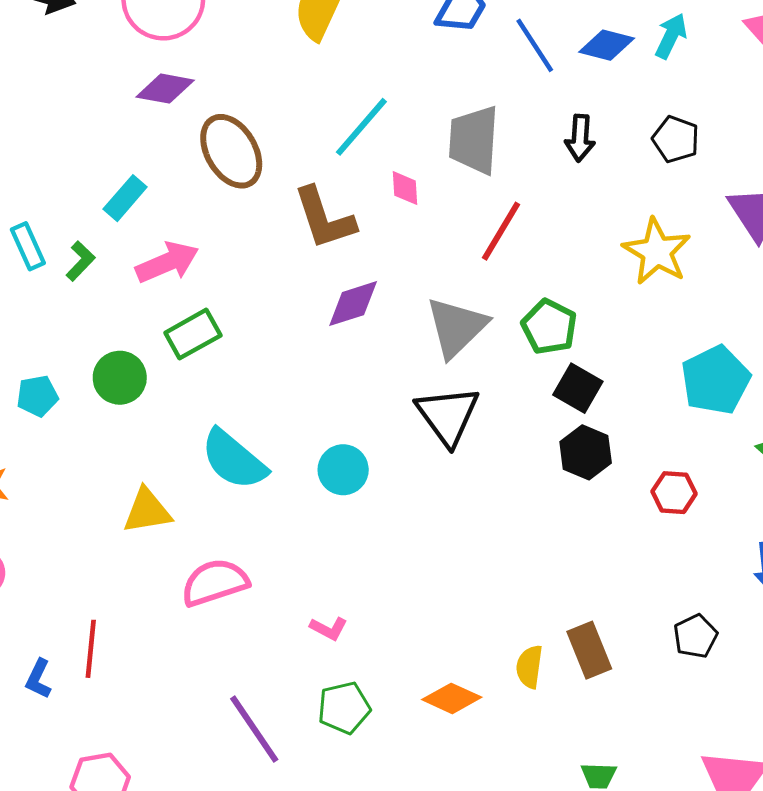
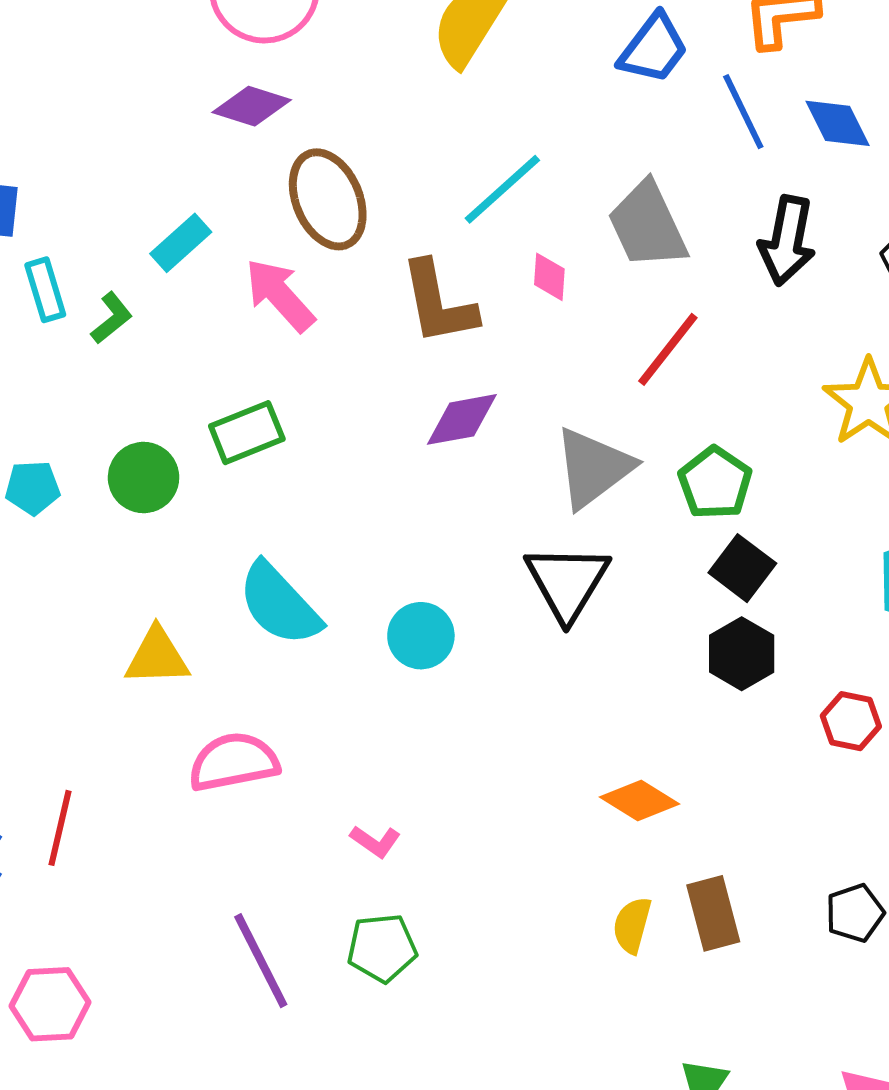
blue diamond: (607, 45) -> (838, 123), turned 42
black arrow: (580, 138) -> (787, 241), size x1.4
gray trapezoid: (474, 140) -> (647, 225), turned -36
pink arrow: (167, 262) -> (280, 295), moved, turned -116
orange diamond: (452, 698) -> (640, 800), moved

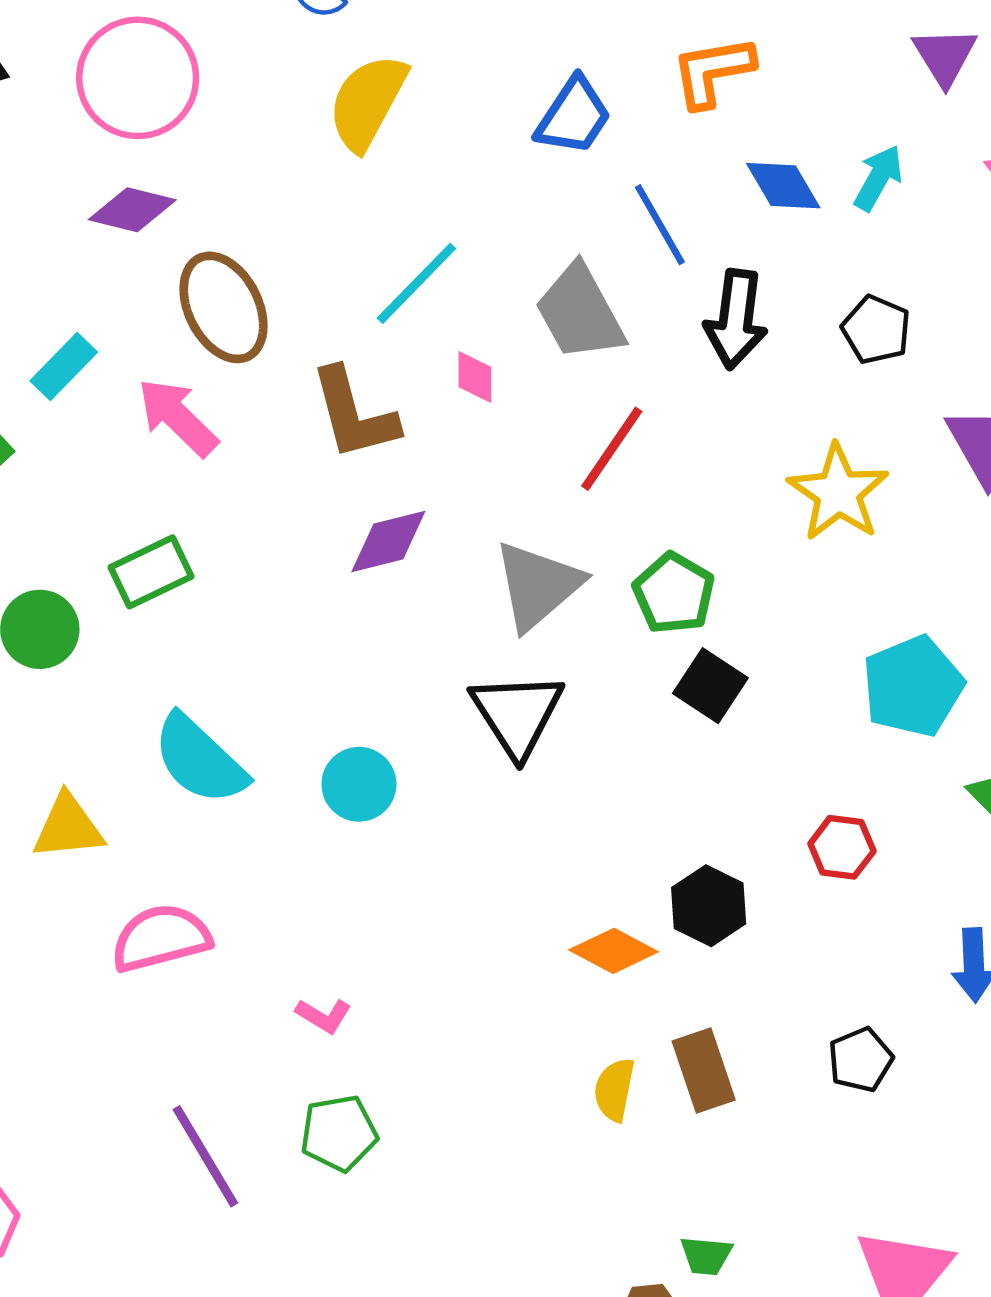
blue line: (743, 112) -> (660, 225), moved
black hexagon: (742, 654) -> (709, 906), moved

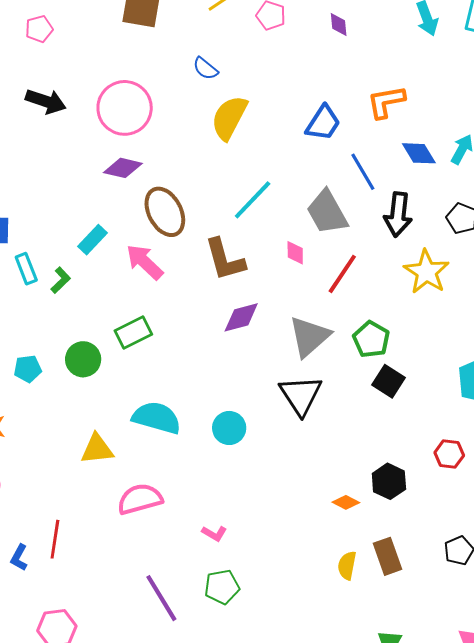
pink diamond: (475, 377) -> (295, 253), moved
yellow star: (838, 493) -> (426, 272), moved
cyan semicircle: (200, 760) -> (157, 418), turned 153
orange diamond: (614, 951) -> (346, 502), size x0.7

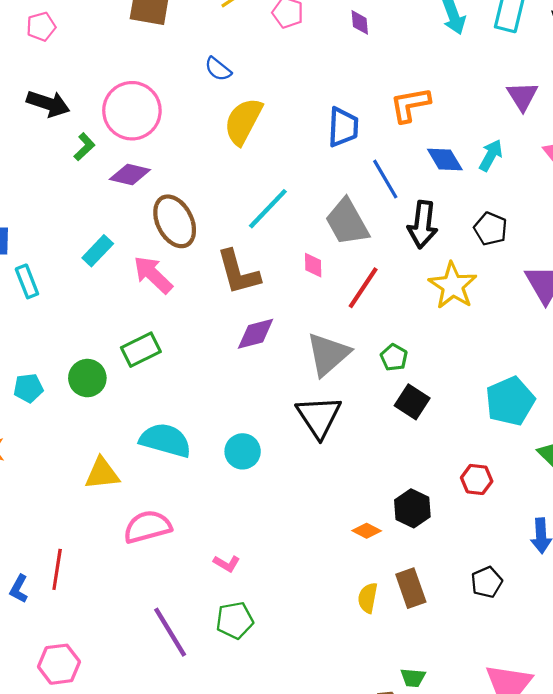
blue trapezoid: (323, 123) -> (343, 127), turned -30
green L-shape: (61, 280) -> (84, 147), moved
green pentagon: (371, 339) -> (394, 357), size x0.7

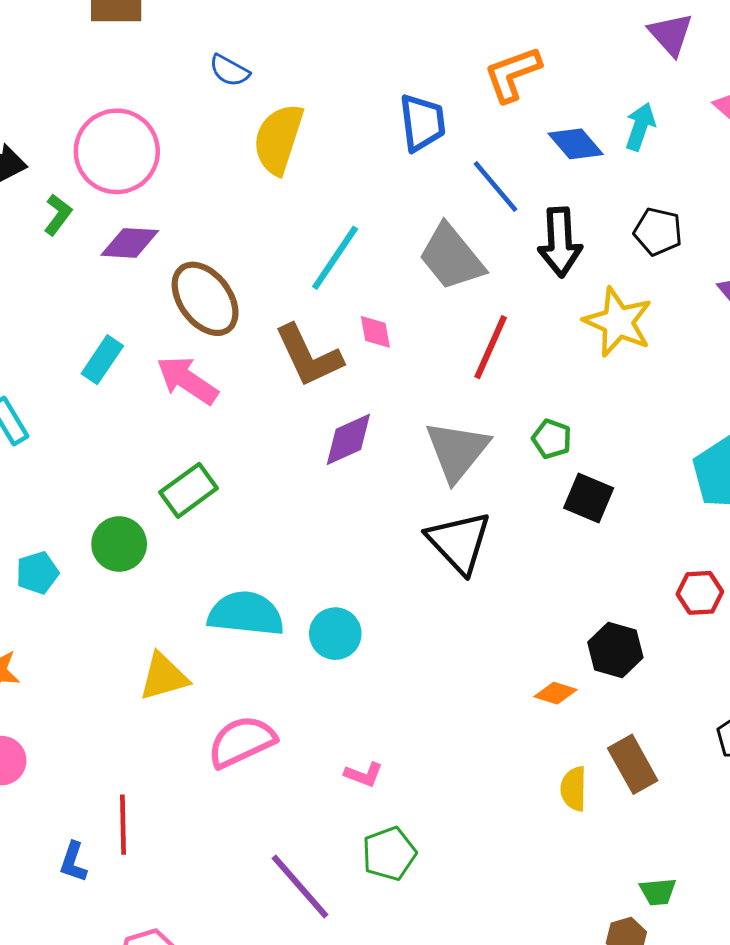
pink diamond: (313, 265) -> (375, 332), moved
cyan circle: (243, 451) -> (335, 634), moved

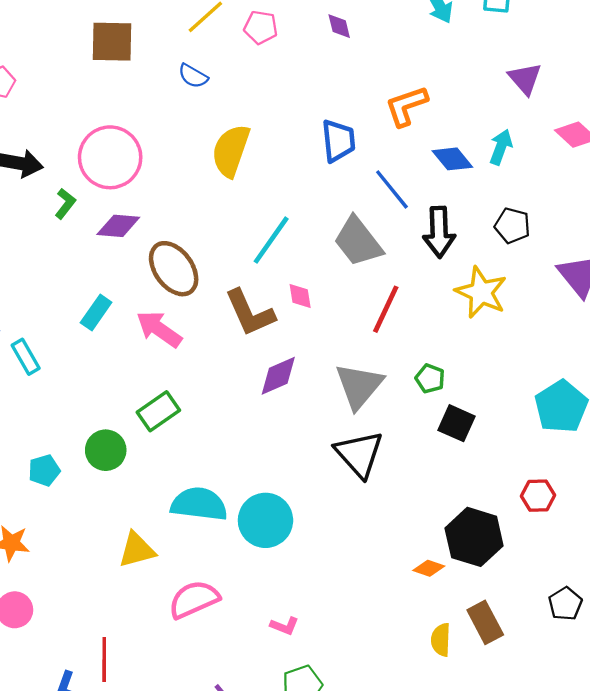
blue semicircle: (229, 71) -> (193, 76), moved
cyan circle: (335, 634) -> (265, 520), size x1.4
black hexagon: (615, 650) -> (474, 537), size x1.4

